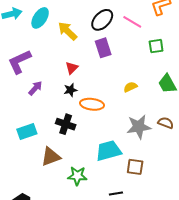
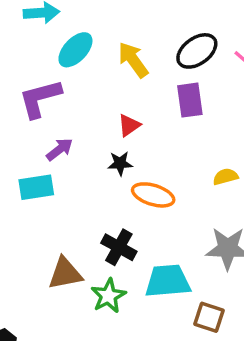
cyan ellipse: (40, 18) -> (75, 50), moved
black cross: (66, 124) -> (119, 247), moved
cyan rectangle: (27, 131) -> (36, 187), moved
green star: (77, 176) -> (108, 296), moved, turned 30

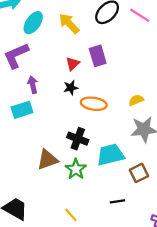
purple rectangle: (190, 100) -> (98, 56), moved
purple arrow: (60, 149) -> (33, 85), turned -56
yellow semicircle: (225, 177) -> (136, 100), moved
brown square: (209, 317) -> (139, 173), turned -36

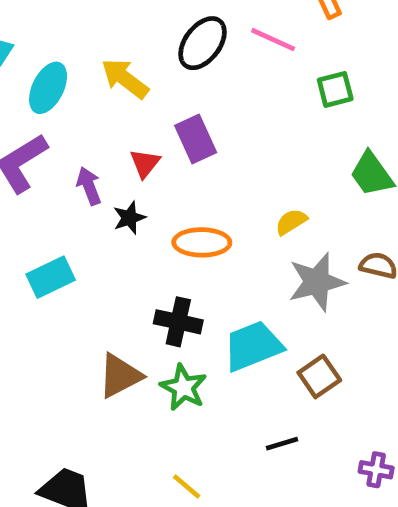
purple arrow: (33, 85) -> (89, 186), moved
black star: (71, 88) -> (129, 218), moved

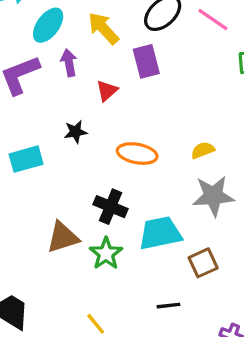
purple rectangle: (196, 139) -> (146, 61), moved
purple arrow: (89, 186) -> (69, 63), moved
black star: (129, 218) -> (76, 132), moved

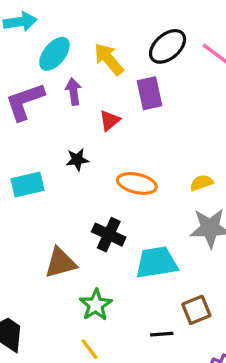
green star: (106, 254) -> (96, 305), moved
brown square: (203, 263) -> (196, 310), moved

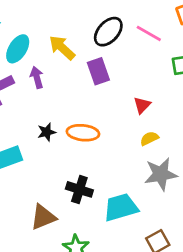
red triangle: (110, 120) -> (142, 105), moved
orange ellipse: (137, 183) -> (83, 133), moved

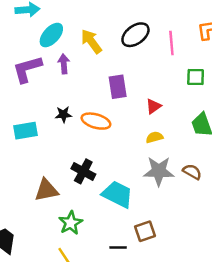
pink line: (149, 33) -> (171, 43), turned 45
purple rectangle: (98, 71) -> (118, 87), moved
cyan trapezoid: (121, 207) -> (117, 194), turned 32

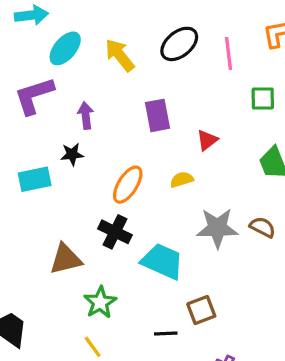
purple arrow: (64, 64) -> (86, 115), moved
black star: (63, 114) -> (72, 154), moved
orange ellipse: (96, 121) -> (128, 185), moved, turned -72
yellow semicircle: (154, 137) -> (182, 180), moved

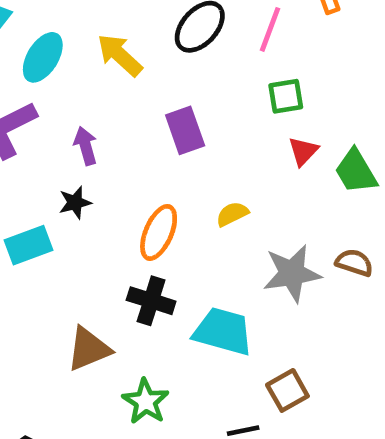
pink line: (228, 54) -> (270, 29), turned 36
green square: (263, 98) -> (286, 96), moved
red triangle: (207, 140) -> (303, 151), moved

